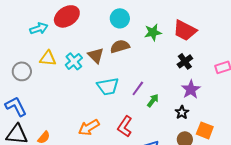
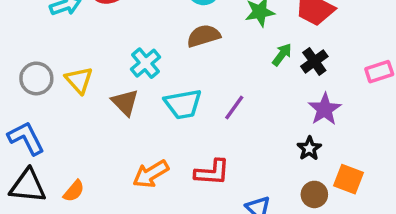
brown triangle: (96, 55) -> (125, 102), moved
yellow triangle: (48, 58) -> (79, 80), moved, turned 42
cyan cross: (74, 61) -> (146, 63), moved
green arrow: (153, 100) -> (282, 55), moved
red L-shape: (125, 126) -> (212, 172), turned -120

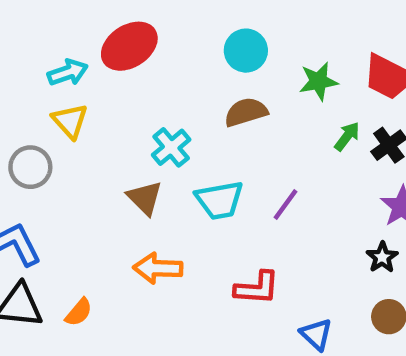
yellow triangle: (79, 80) -> (70, 121), moved
orange arrow: (151, 174) -> (158, 268), moved, turned 33

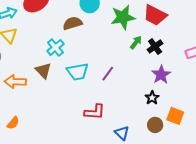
green star: (318, 81) -> (123, 17), size x1.4
brown semicircle: (246, 112) -> (73, 23), moved
orange arrow: (158, 268) -> (15, 82), moved

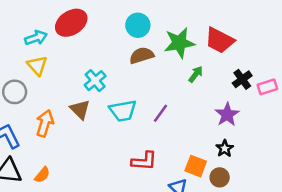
brown semicircle: (73, 23) -> (142, 55), moved
black cross: (155, 46) -> (242, 79), moved
orange arrow: (15, 82) -> (45, 123), turned 105
black star: (152, 98) -> (225, 148), moved
orange square: (175, 116) -> (196, 166), moved

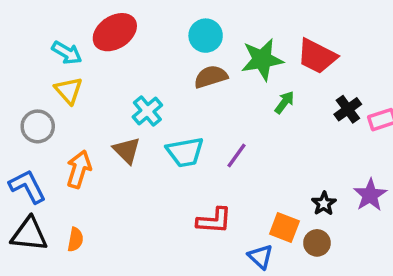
cyan arrow: (36, 38) -> (67, 53), turned 50
purple star: (227, 115) -> (370, 195), moved
orange semicircle: (42, 175) -> (75, 240), turned -30

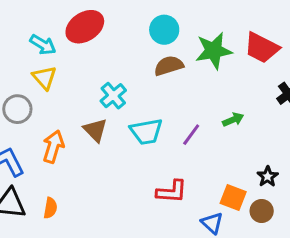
green arrow: (284, 102) -> (233, 120), moved, turned 30

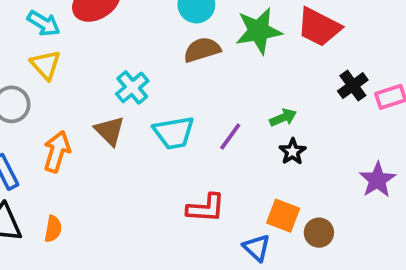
black star: (268, 177) -> (293, 152), moved

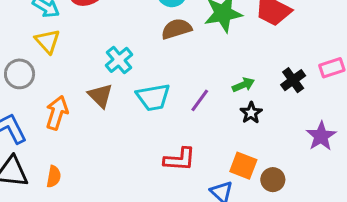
black cross: (353, 86) -> (293, 80), moved

